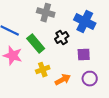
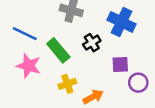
purple circle: (90, 79) -> (138, 83), moved

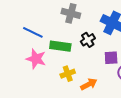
green rectangle: (58, 50) -> (60, 46), turned -42

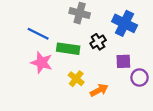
yellow cross: (68, 74) -> (76, 79), turned -32

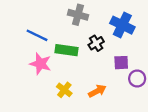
yellow cross: (76, 79) -> (64, 90), moved

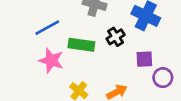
blue line: (37, 35) -> (47, 28), turned -55

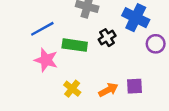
purple square: (144, 59) -> (134, 86), moved
purple circle: (163, 78) -> (156, 44), moved

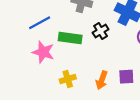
yellow cross: (72, 89) -> (68, 79), turned 35
orange arrow: (108, 90) -> (102, 80), turned 138

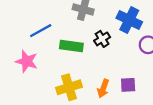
pink star: (43, 52) -> (27, 61), moved
yellow cross: (68, 79) -> (69, 87), size x1.5

